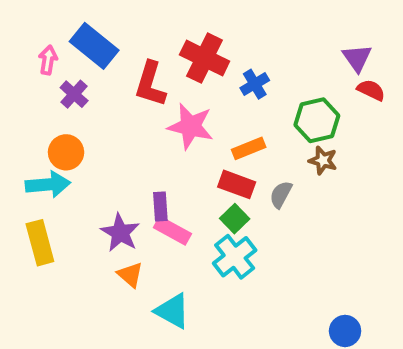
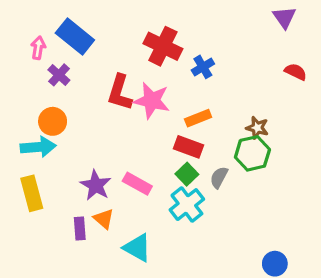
purple triangle: (357, 58) -> (284, 17), moved
red L-shape: (150, 84) -> (120, 93), moved
green hexagon: (317, 120) -> (252, 153), moved
gray semicircle: (281, 194) -> (219, 177), moved
purple rectangle: (160, 207) -> (80, 228), moved

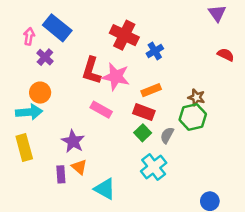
pink rectangle: (137, 184) -> (101, 110), moved
cyan cross: (187, 205) -> (154, 167), moved

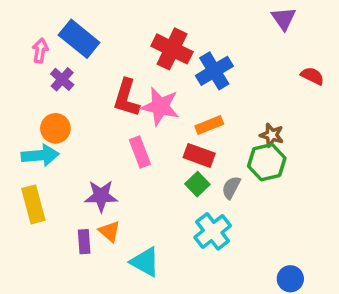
purple triangle: (217, 13) -> (284, 18), moved
blue cross: (155, 51) -> (214, 71), size x1.5
pink rectangle: (101, 110) -> (140, 152), turned 40
purple star: (73, 141) -> (101, 196), turned -30

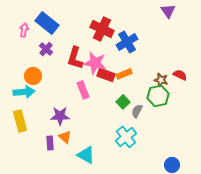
red semicircle: (312, 76) -> (180, 75), moved
purple cross: (62, 79) -> (46, 49), moved
red rectangle: (199, 155) -> (106, 75), moved
green square: (197, 184) -> (123, 102), moved

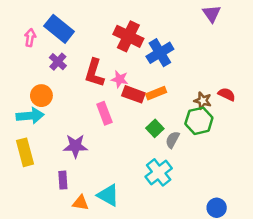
pink star: (95, 63) -> (120, 79), size x0.6
orange triangle: (65, 137) -> (80, 203), moved, turned -32

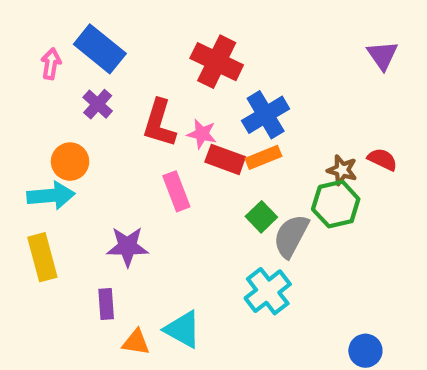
purple triangle: (212, 14) -> (382, 55), moved
blue cross: (160, 53) -> (266, 115), moved
gray semicircle: (173, 140) -> (291, 236), size x1.5

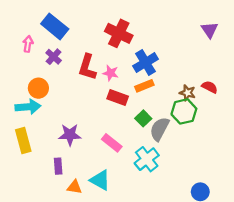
pink arrow: (51, 64) -> (28, 44), moved
red rectangle: (225, 159) -> (118, 97), moved
pink rectangle: (176, 191) -> (112, 143), moved, turned -30

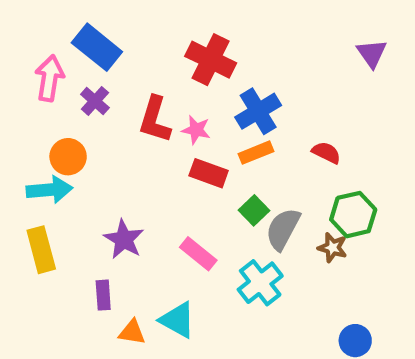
pink arrow: (28, 44) -> (49, 78), size x1.5
red semicircle: (210, 87) -> (326, 153), moved
brown star: (187, 93) -> (332, 248), moved
green hexagon: (184, 111) -> (353, 215), moved
purple star: (70, 135) -> (124, 239), turned 30

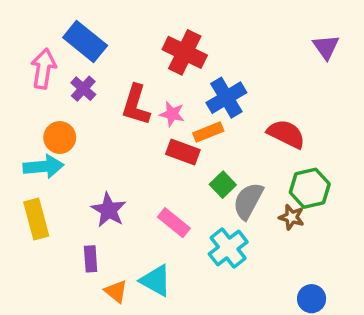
orange rectangle: (256, 153) -> (208, 132), moved
red semicircle: (326, 153) -> (286, 134), size x1.5
orange triangle: (132, 332) -> (116, 291), turned 30

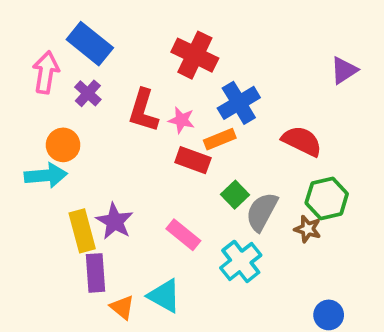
purple triangle: (326, 47) -> (344, 70), moved, turned 32
yellow rectangle: (36, 219) -> (82, 231), moved
purple rectangle: (91, 259) -> (95, 273), size x1.4

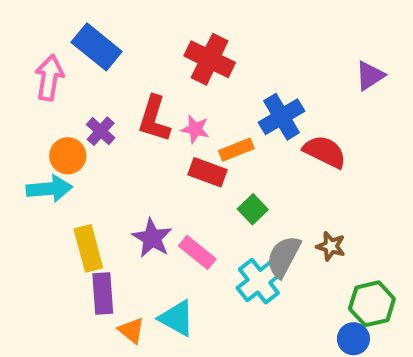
purple cross: (88, 93) -> (101, 131), moved
blue cross: (239, 103) -> (282, 117), moved
green hexagon: (327, 198) -> (372, 304), moved
gray semicircle: (262, 212) -> (284, 257), moved
purple star: (115, 221) -> (152, 238), moved

